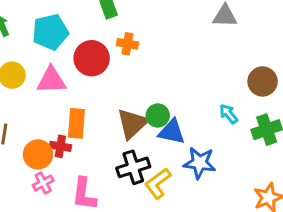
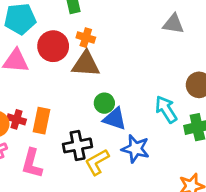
cyan arrow: (229, 114) -> (166, 109), size x1.5
orange rectangle: (76, 123) -> (42, 121), moved
brown triangle: (132, 124) -> (86, 64), moved, turned 40

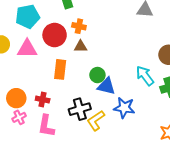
brown triangle: (86, 64) -> (81, 46), size x0.6
red cross: (17, 119) -> (43, 100), moved
orange rectangle: (42, 121) -> (60, 69), moved

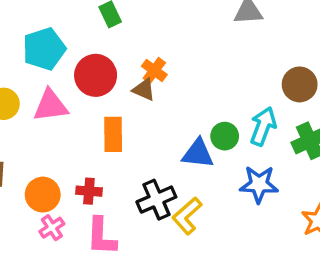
orange cross: (79, 26) -> (154, 70), moved, turned 32
brown triangle: (81, 46) -> (144, 90), turned 32
green circle: (97, 75) -> (225, 136), moved
cyan arrow: (145, 76) -> (263, 126), turned 65
blue star: (124, 108) -> (259, 184), moved

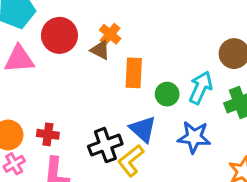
orange rectangle: (113, 134) -> (134, 73), moved
blue triangle: (198, 154) -> (143, 129), moved, turned 32

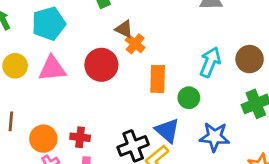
red circle: (59, 35) -> (101, 65), moved
brown triangle: (100, 50) -> (124, 29), moved
cyan arrow: (201, 88) -> (210, 62), moved

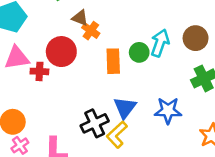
green circle: (189, 98) -> (139, 52), moved
blue triangle: (167, 131) -> (125, 108), turned 30
red cross: (80, 137) -> (39, 71), moved

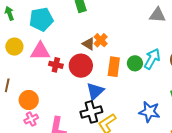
brown triangle: (80, 18) -> (89, 44), moved
red circle: (61, 52) -> (81, 66), moved
blue triangle: (125, 108) -> (95, 91), moved

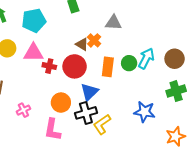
gray triangle: (157, 15) -> (113, 23), moved
orange circle: (29, 100) -> (61, 103), moved
pink cross: (31, 119) -> (23, 110), moved

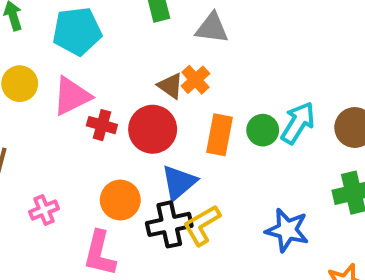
gray triangle: (113, 23) -> (212, 28), moved
pink triangle: (33, 53) -> (72, 96), turned -30
yellow L-shape: (102, 124) -> (202, 225), moved

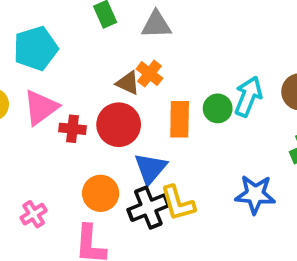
yellow L-shape: (202, 225) -> (178, 203), turned -66

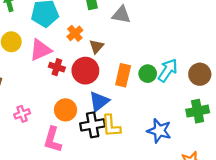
orange cross: (149, 74) -> (75, 33), moved
brown triangle: (128, 83) -> (96, 46), turned 35

